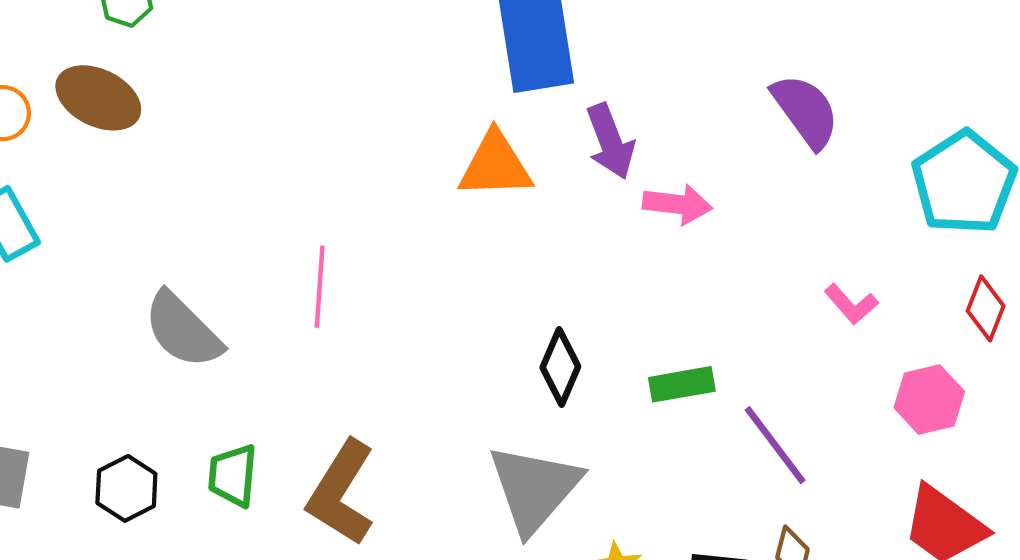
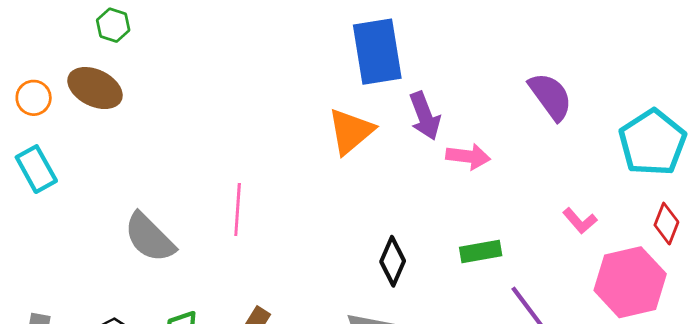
orange triangle: (495, 165) -> (351, 131), turned -38
green rectangle: (682, 384) -> (481, 251), moved
pink hexagon: (929, 399) -> (630, 282), size x1.6

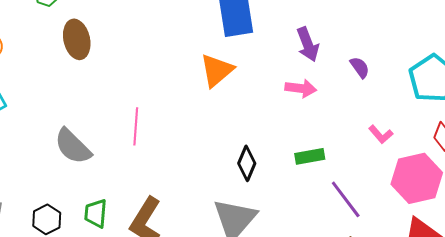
brown ellipse: (95, 88) -> (77, 39), moved, turned 51
purple semicircle: (550, 96) -> (360, 67), moved, size x0.6
purple arrow: (425, 116) -> (308, 44), moved

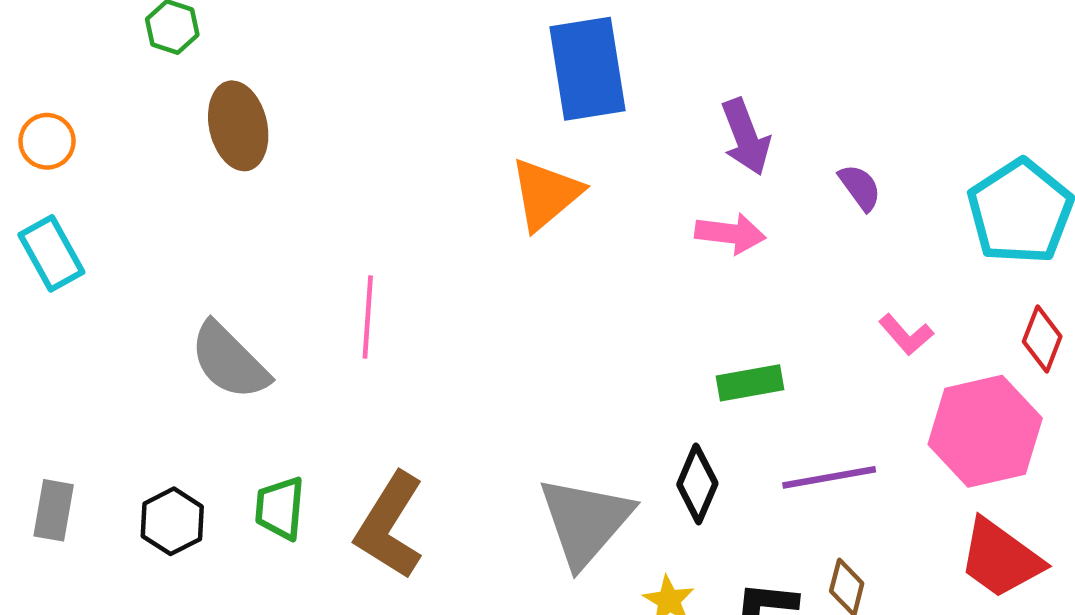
black diamond: (247, 163) -> (697, 484), moved
purple line: (346, 199) -> (829, 477), turned -63

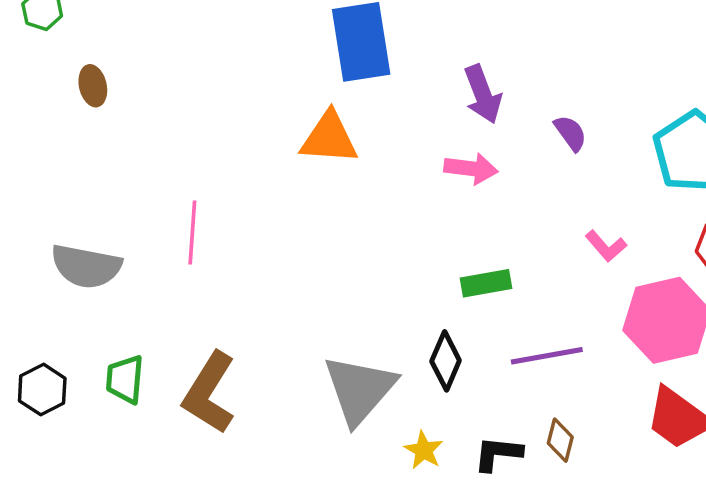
brown ellipse: (238, 126) -> (93, 86), size x0.6
orange triangle: (546, 194) -> (329, 138), turned 44
gray semicircle: (229, 361) -> (86, 266), turned -34

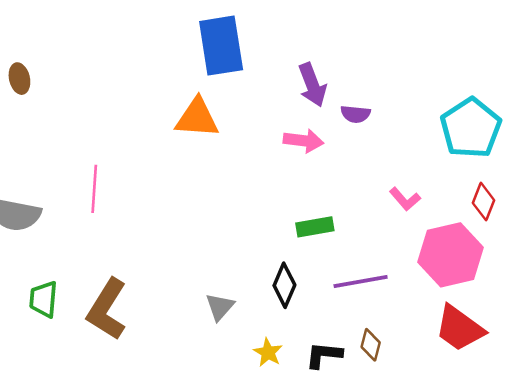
purple semicircle: (570, 133) -> (355, 114), moved, turned 132
gray triangle: (359, 390) -> (220, 307), size x0.5

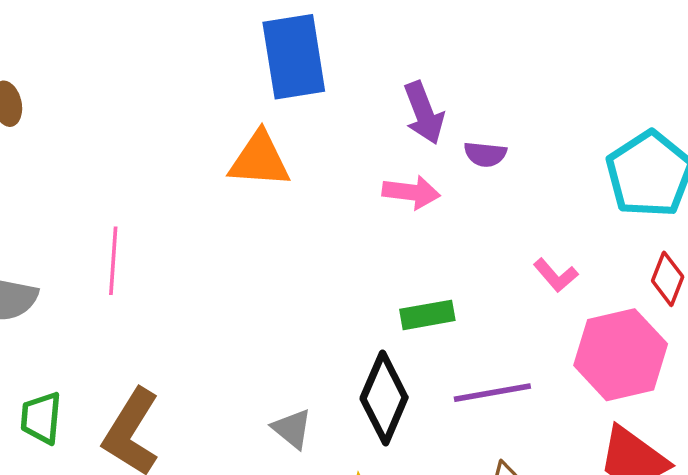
black diamond: (284, 285) -> (384, 398), size x1.4
gray triangle: (220, 307) -> (292, 429), turned -32

